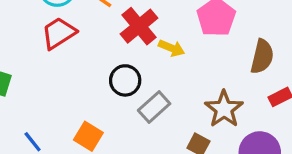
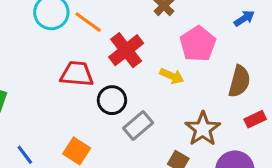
red trapezoid: (59, 33) -> (77, 74), moved, turned 36
yellow arrow: (172, 48) -> (172, 76), moved

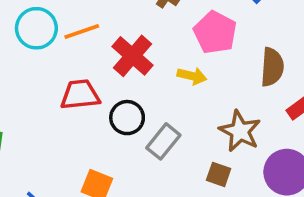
orange line: (88, 22) -> (82, 31), turned -44

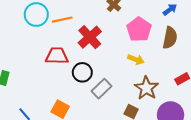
brown semicircle: (272, 67) -> (170, 38), moved
yellow arrow: (192, 76) -> (136, 60), moved

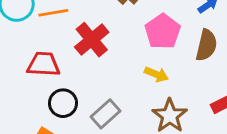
black circle: (82, 72) -> (63, 103), moved

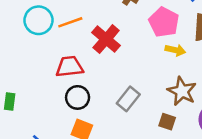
yellow arrow: (156, 74) -> (175, 50), moved
black circle: (63, 103) -> (78, 97), moved

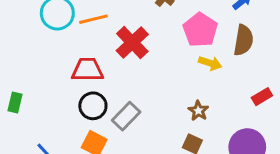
brown star: (182, 91) -> (198, 111), moved, size x0.6
gray rectangle: (128, 99) -> (126, 116), moved

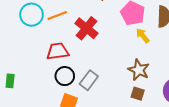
yellow arrow: (210, 63) -> (143, 36), turned -140
brown star: (198, 111) -> (139, 70), size x1.5

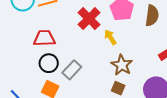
red cross: (86, 28) -> (89, 19), moved
yellow arrow: (143, 36) -> (110, 37), moved

